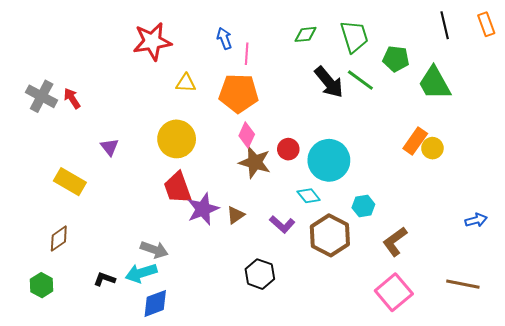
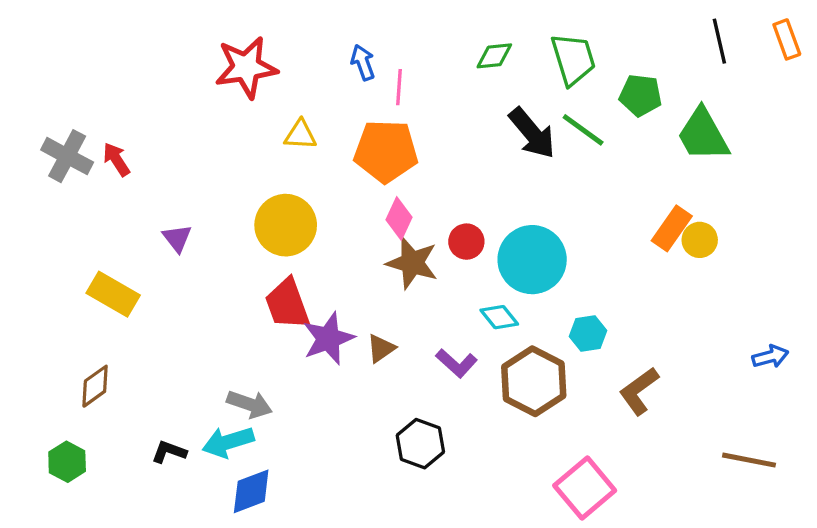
pink square: (394, 292) -> (585, 488), moved

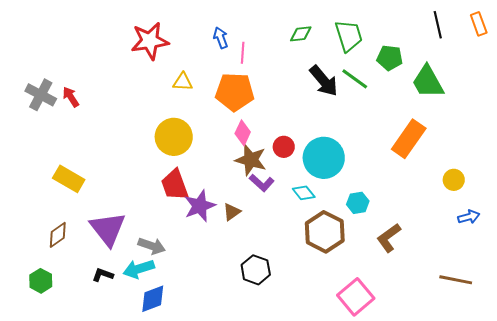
orange rectangle: (672, 228) -> (409, 139), size x1.4
purple triangle: (177, 238) -> (108, 229), moved, size x2.0
yellow circle: (700, 240) -> (454, 180), moved
purple L-shape: (457, 363) -> (262, 183), moved

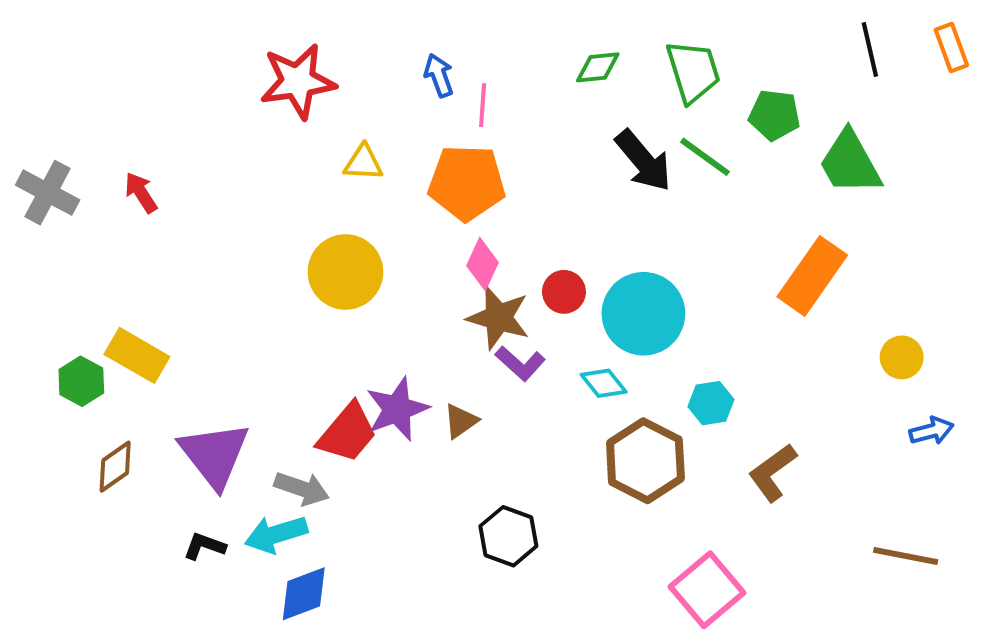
gray cross: (41, 95) -> (48, 193), moved
red trapezoid: (175, 185) -> (347, 433), moved, turned -120
green hexagon: (41, 281) -> (81, 381), moved

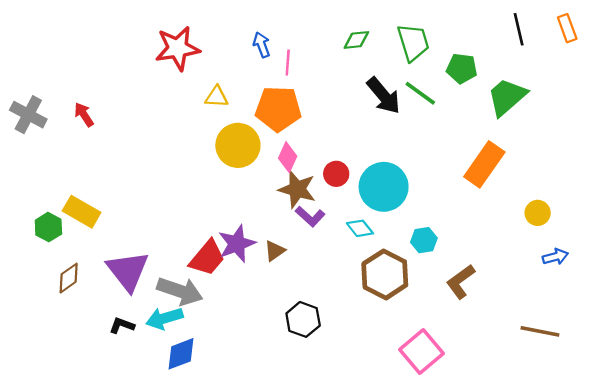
green trapezoid: (850, 163) -> (507, 97), turned 78
yellow circle: (345, 272) -> (238, 145), moved
gray arrow: (302, 488) -> (180, 291), size x1.4

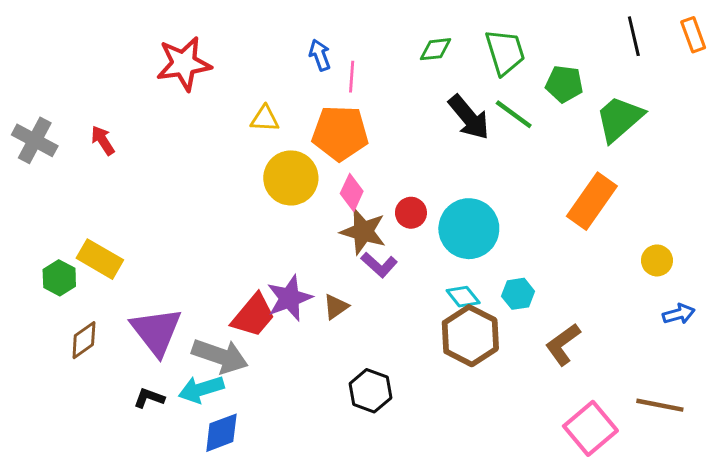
red star: (178, 48) -> (184, 64), moved
cyan diamond: (360, 228) -> (463, 297), moved
pink square: (422, 351) -> (590, 428), moved

